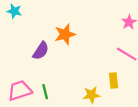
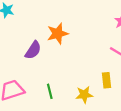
green line: (45, 92) -> (50, 91), moved

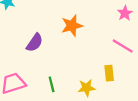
orange star: (58, 34) -> (72, 26), moved

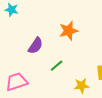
green line: (52, 84) -> (57, 66), moved, turned 64

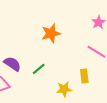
purple semicircle: (36, 46) -> (12, 64), moved, turned -90

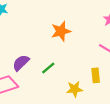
purple semicircle: (12, 64) -> (21, 63), turned -78

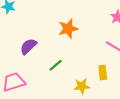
purple semicircle: (21, 63) -> (28, 46), moved

